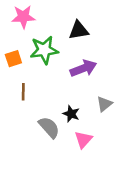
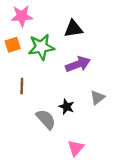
orange square: (13, 59) -> (13, 45), moved
pink triangle: (83, 140) -> (76, 148), moved

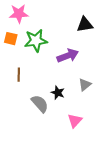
black triangle: (73, 29) -> (85, 25), moved
orange square: (13, 45) -> (11, 39), turned 32
pink triangle: (76, 148) -> (75, 121), moved

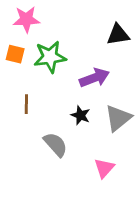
gray triangle: (85, 85) -> (118, 118), size x1.5
black star: (58, 93) -> (81, 115), moved

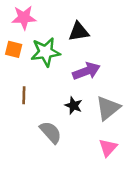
black triangle: (118, 35) -> (79, 32), moved
pink triangle: (104, 168) -> (108, 148), moved

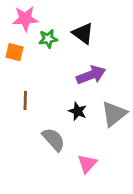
black triangle: (79, 32) -> (83, 33), turned 45
green star: (46, 52) -> (48, 39), moved, size x0.6
pink triangle: (108, 148) -> (87, 164), moved

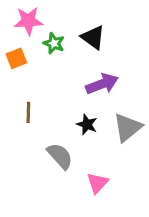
green star: (48, 39) -> (54, 43), turned 30
orange square: (15, 52) -> (16, 58), turned -36

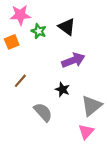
brown line: (28, 112) -> (20, 81), turned 40
gray triangle: (127, 127) -> (92, 106), moved
pink triangle: (97, 183) -> (86, 132), moved

